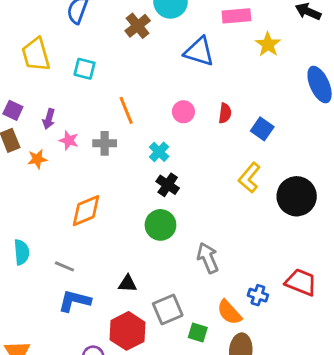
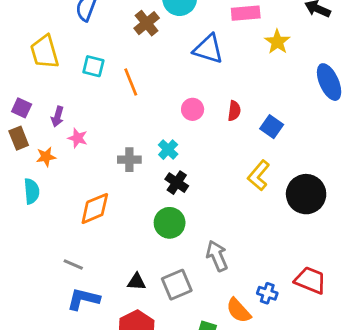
orange line: (126, 110) -> (131, 82), moved
gray cross: (105, 143) -> (129, 160), moved
cyan semicircle: (22, 252) -> (32, 191), moved
gray square: (168, 309) -> (177, 285), moved

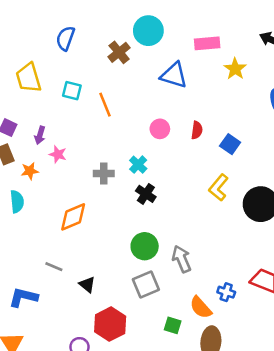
green circle: (170, 223) -> (145, 246), moved
black triangle: (137, 282) -> (87, 285), moved, turned 36
blue L-shape: (83, 299) -> (23, 297), moved

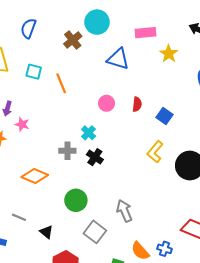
gray cross: (104, 174) -> (67, 151), moved
orange diamond: (73, 217) -> (35, 176), turned 45
green circle: (145, 246) -> (76, 200), moved
gray square: (146, 285) -> (95, 232), turned -30
blue cross: (226, 292) -> (164, 249), moved

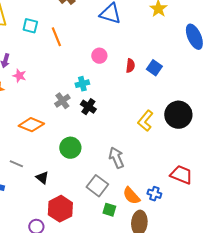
red semicircle: (137, 104) -> (130, 66), moved
cyan cross: (89, 133) -> (82, 84), turned 32
gray cross: (67, 151) -> (62, 101), turned -35
yellow L-shape: (155, 152) -> (145, 121), moved
gray square: (95, 232) -> (97, 186), moved

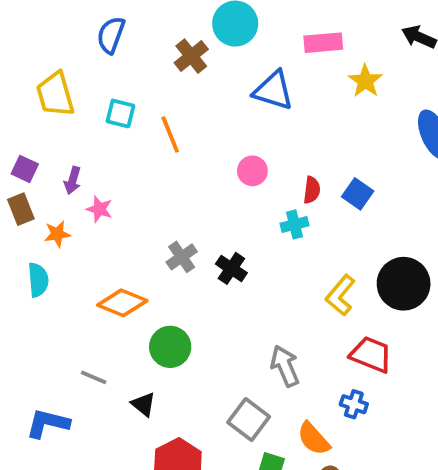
cyan cross: (82, 84) -> (295, 224), moved
green circle: (70, 148) -> (170, 347), moved
red trapezoid: (181, 175) -> (371, 355), moved
blue cross: (154, 194) -> (354, 404), moved

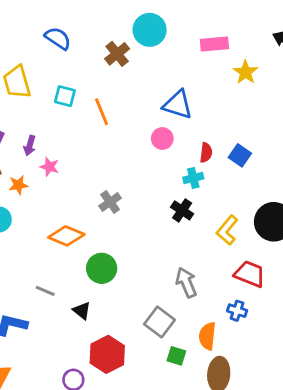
blue semicircle: (111, 35) -> (58, 38), turned 104
blue triangle: (273, 91) -> (178, 105), moved
black cross: (231, 268) -> (182, 210), moved
orange semicircle: (314, 439) -> (207, 336), turned 48

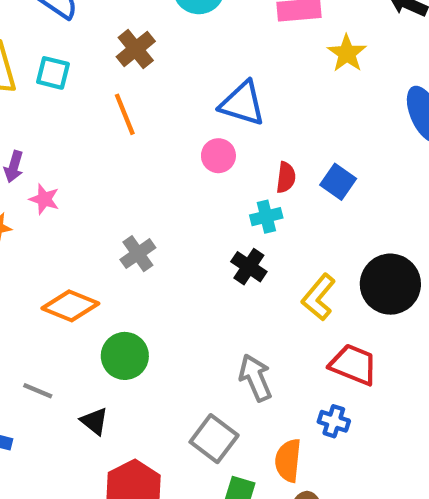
brown cross: (117, 54) -> (136, 49), moved
cyan square: (65, 96) -> (53, 73), moved

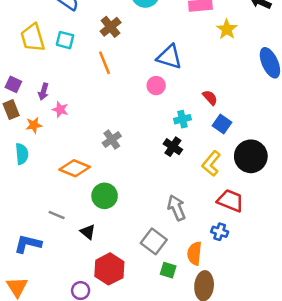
red semicircle: (286, 177) -> (210, 98), moved, turned -49
blue square: (338, 182) -> (222, 124), moved

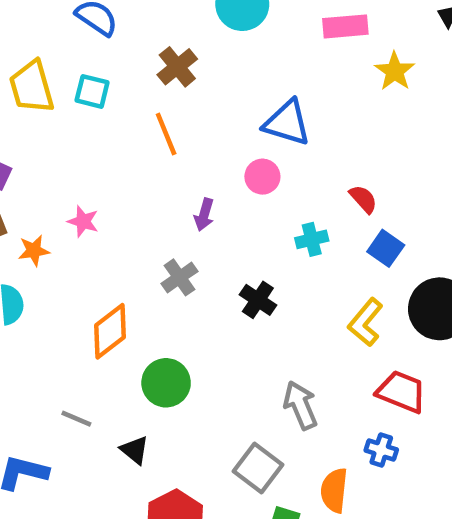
purple arrow: (43, 92) -> (204, 215), moved
black cross: (173, 147) -> (258, 300), moved
orange diamond: (75, 168) -> (110, 331), turned -60

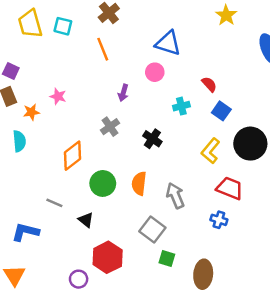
orange semicircle: (334, 490) -> (139, 183), moved

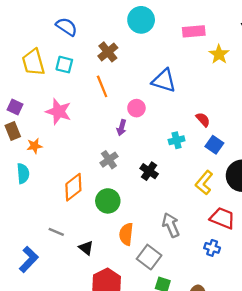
pink circle: (155, 72) -> (136, 108), moved
pink star: (58, 96) -> (59, 112), moved, size x1.6
green circle: (103, 183) -> (108, 201), moved
orange semicircle: (139, 183) -> (126, 234), moved
blue L-shape: (25, 232) -> (29, 259), turned 120

